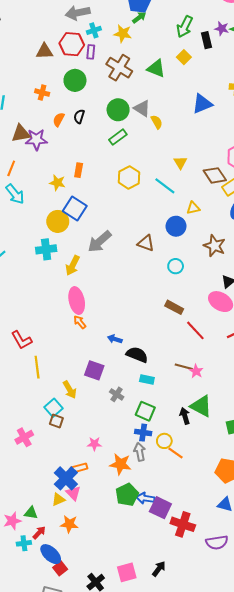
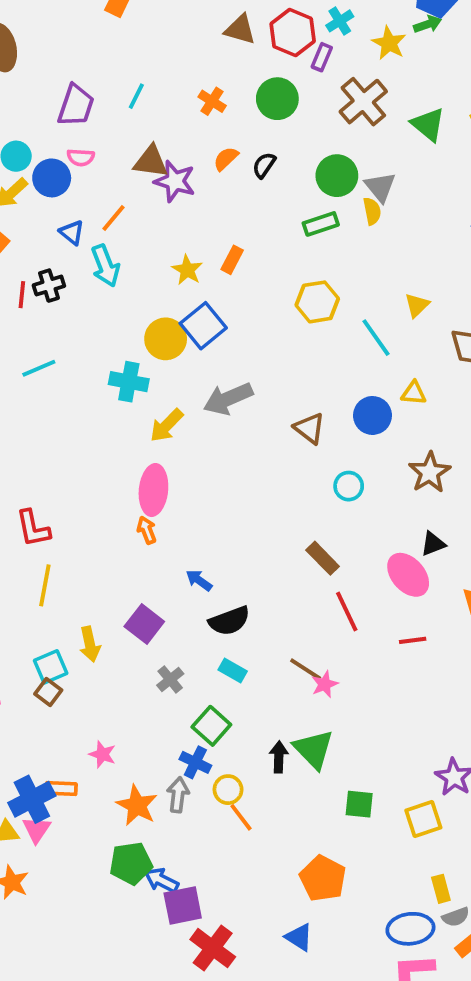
cyan cross: (94, 30) -> (340, 21), turned -32
yellow semicircle: (157, 122) -> (372, 211), moved
black semicircle: (137, 355) -> (229, 621), turned 120
purple square: (160, 508) -> (183, 906), turned 35

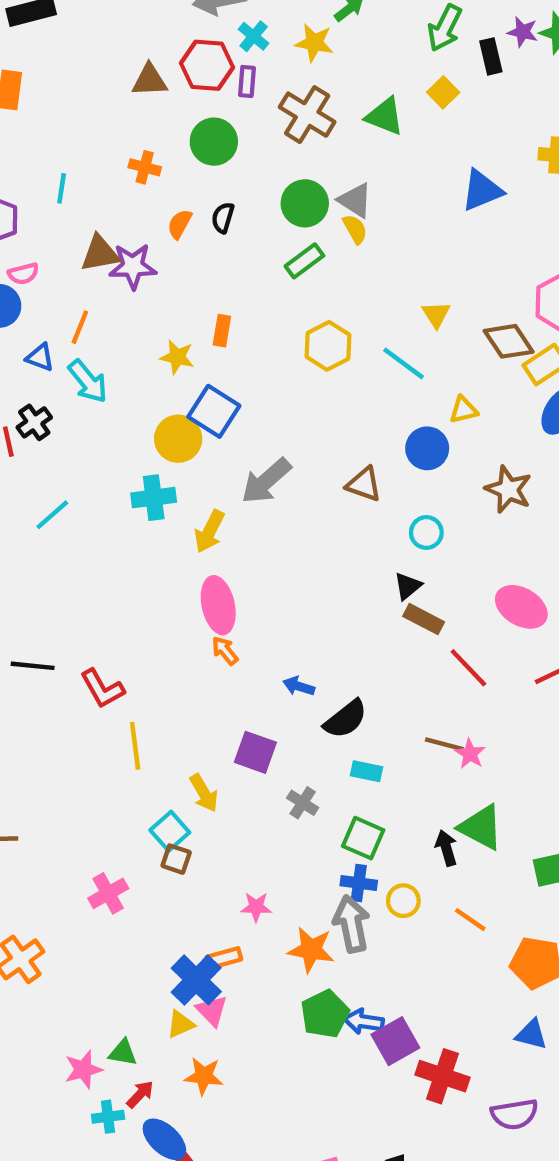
black triangle: (433, 544) -> (408, 586), moved
gray arrow: (178, 795) -> (351, 924), size x1.4
orange line: (241, 817) -> (470, 920), moved

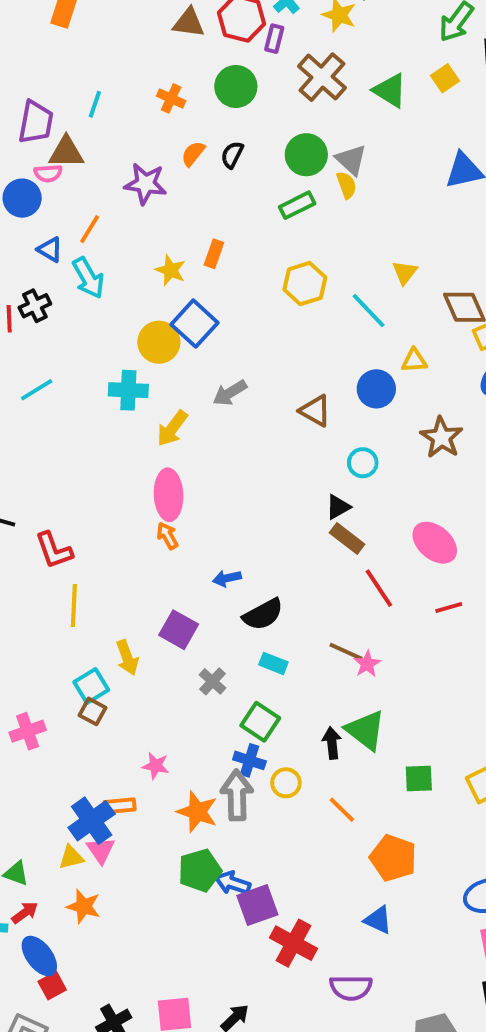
brown triangle: (100, 253) -> (66, 152), moved
gray arrow: (266, 481) -> (230, 393), size x0.7
blue arrow: (299, 686) -> (227, 578), turned -40

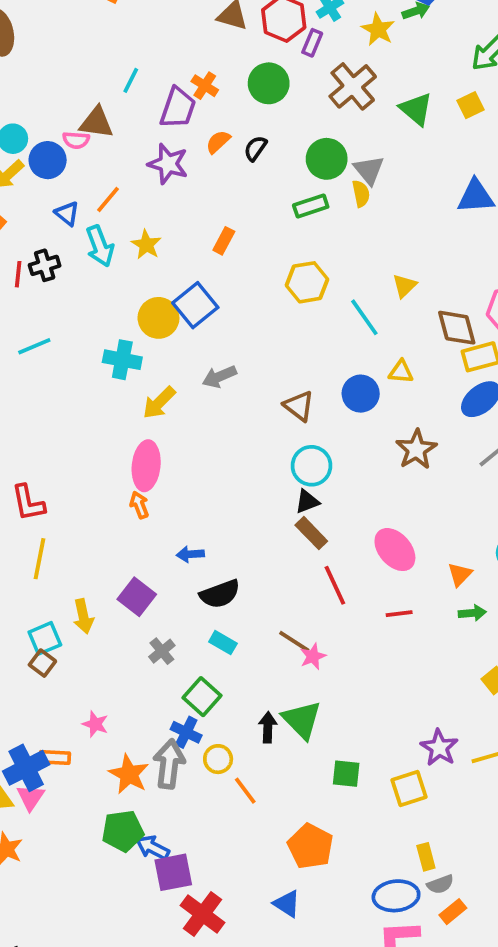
purple trapezoid: (36, 122) -> (178, 108), moved
yellow star: (171, 270) -> (146, 245), moved
cyan circle: (363, 463) -> (311, 466), moved, size x1.4
orange line: (342, 810) -> (245, 791), moved

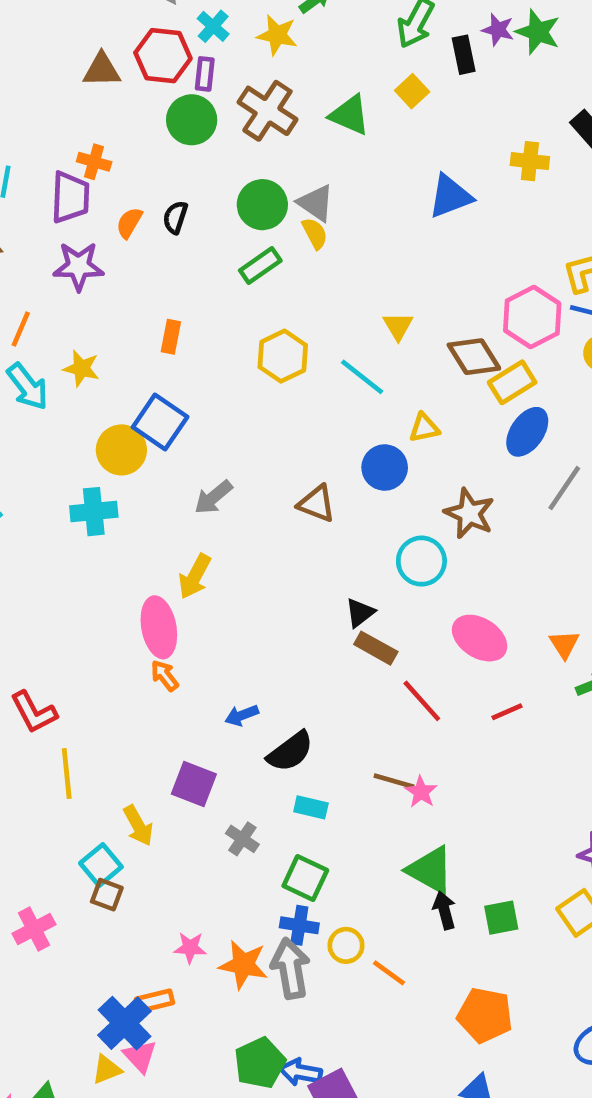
green circle: (269, 83) -> (192, 120), moved
yellow arrow: (159, 403) -> (195, 576), moved
cyan circle: (311, 466) -> (421, 561), moved
black arrow: (268, 727) -> (444, 910), moved
orange star: (129, 774) -> (243, 965), moved

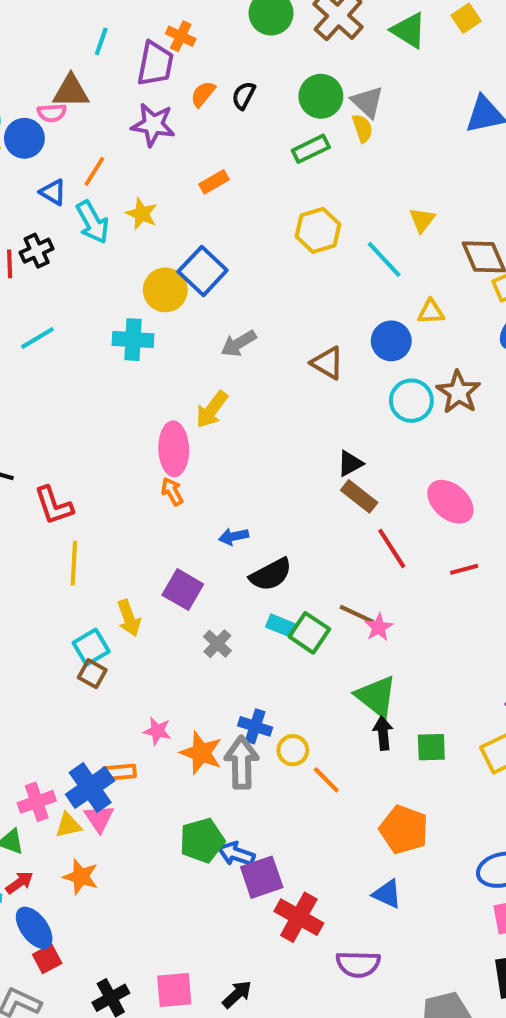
orange rectangle: (171, 337) -> (214, 182), moved, turned 40
cyan circle: (421, 561) -> (411, 401), moved
green square: (305, 878) -> (309, 633), moved
pink cross: (34, 929) -> (37, 802), moved

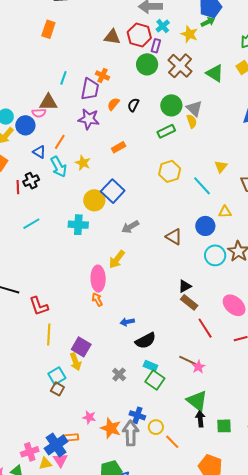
purple square: (183, 590) -> (81, 347), moved
green square: (309, 633) -> (155, 380), moved

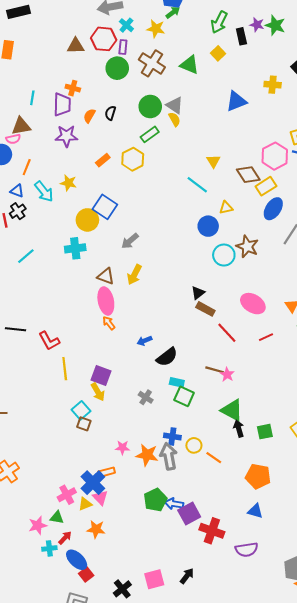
orange line: (60, 142) -> (27, 167), moved
blue triangle: (39, 152) -> (17, 191), moved
yellow hexagon: (170, 171) -> (133, 159), moved
brown triangle: (174, 237) -> (106, 276), moved
yellow arrow: (117, 259) -> (134, 275), moved

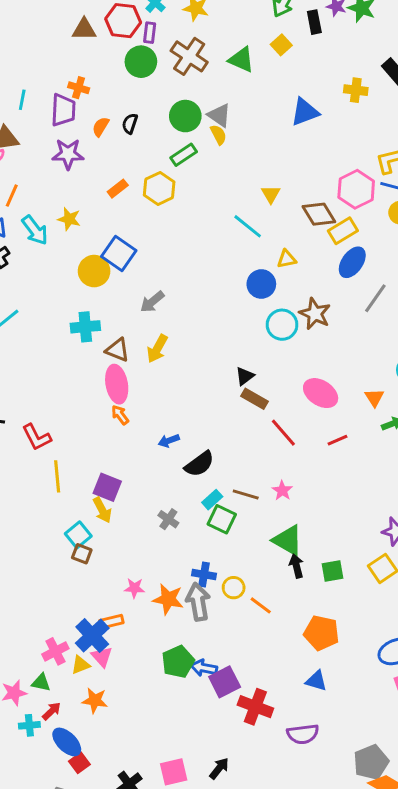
cyan cross: (75, 248) -> (85, 327), moved
brown line: (215, 370) -> (246, 494), moved
cyan rectangle: (177, 382) -> (212, 500), turned -56

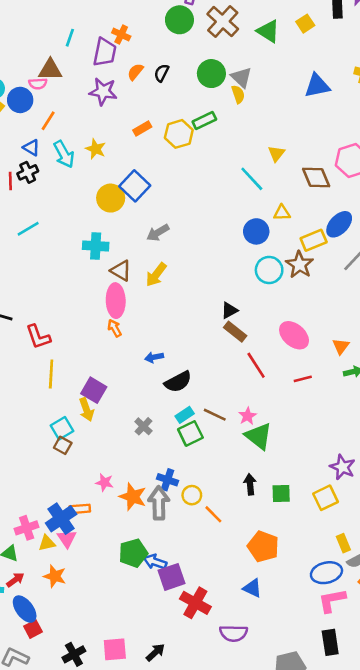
green rectangle: (184, 155) -> (204, 120), moved
yellow rectangle: (343, 231) -> (314, 240), moved
green square: (222, 519) -> (190, 433), turned 30
green triangle: (288, 540) -> (258, 436), moved

